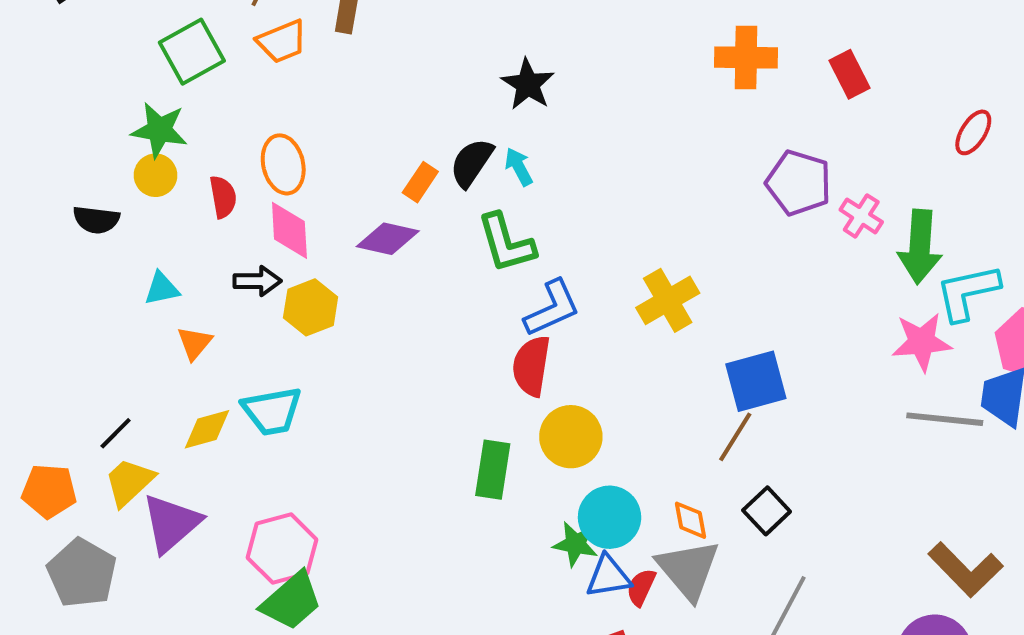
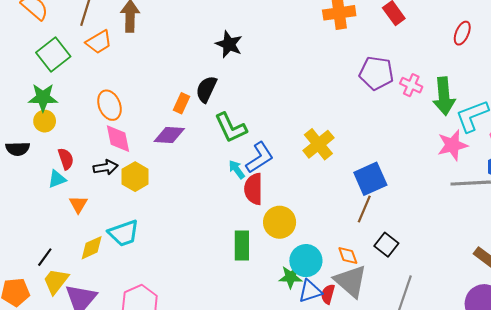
cyan arrow: (519, 167) -> (237, 170), moved
red semicircle: (223, 197) -> (66, 159), moved

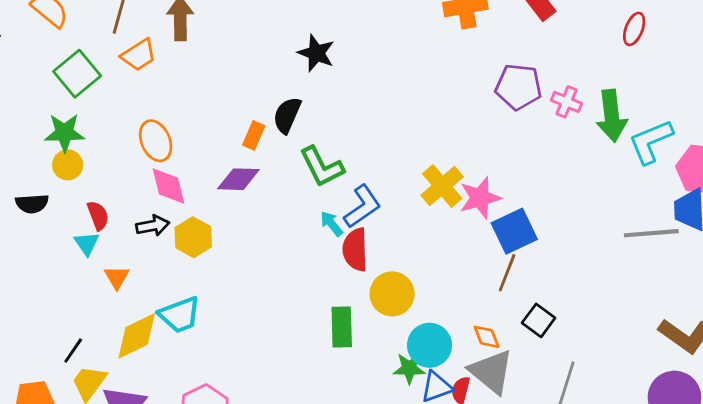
pink star: (453, 145) -> (480, 198), moved
cyan triangle: (57, 179) -> (87, 243), turned -42
yellow diamond: (92, 248) -> (137, 336), size x1.4

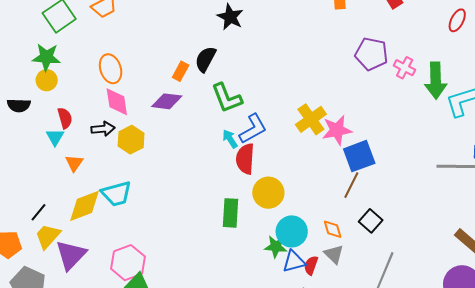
gray triangle: (491, 372) -> (334, 254), size x0.6

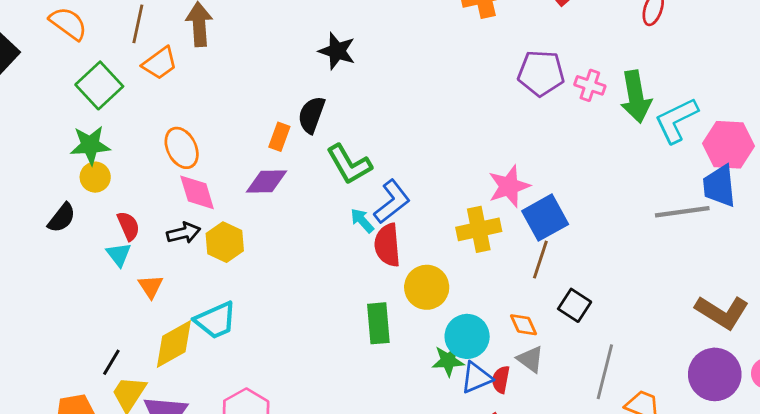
black semicircle: (19, 105) -> (62, 218), turned -45
yellow cross: (311, 119) -> (479, 229), moved, turned 32

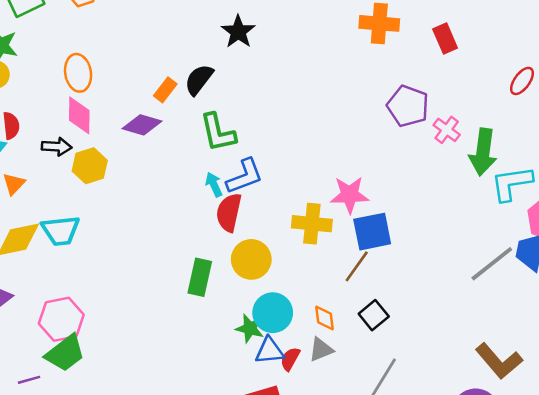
gray line: (682, 212) -> (492, 264), turned -48
gray triangle: (530, 359) -> (321, 350), turned 44

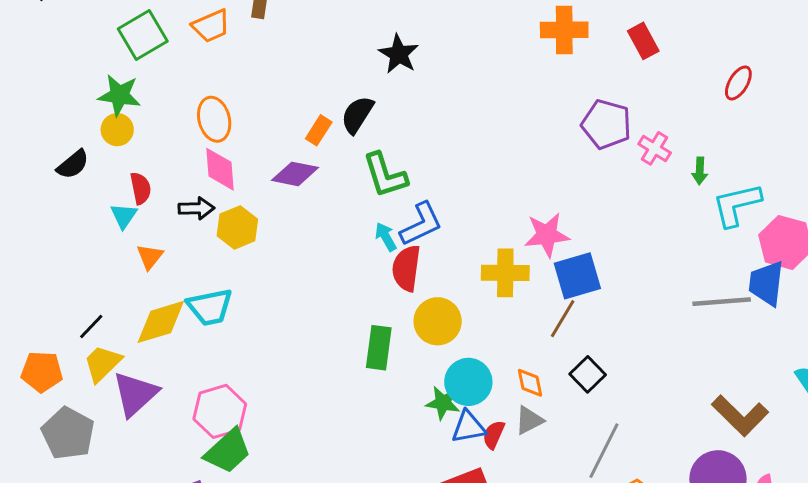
green arrow: (483, 152) -> (700, 171), size x0.5
gray line: (492, 264) -> (722, 302), turned 39

